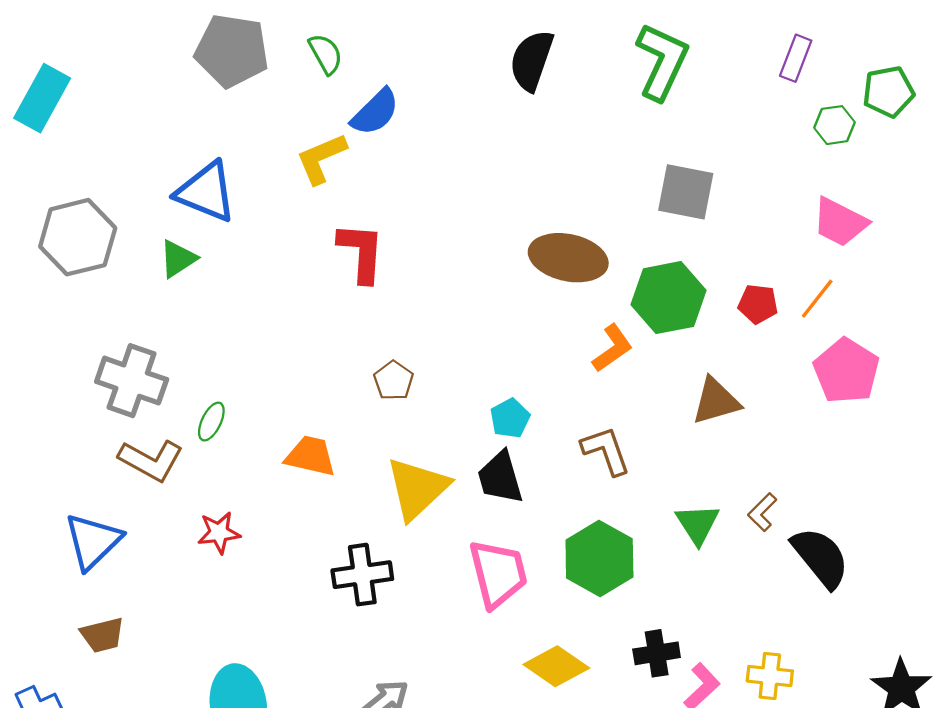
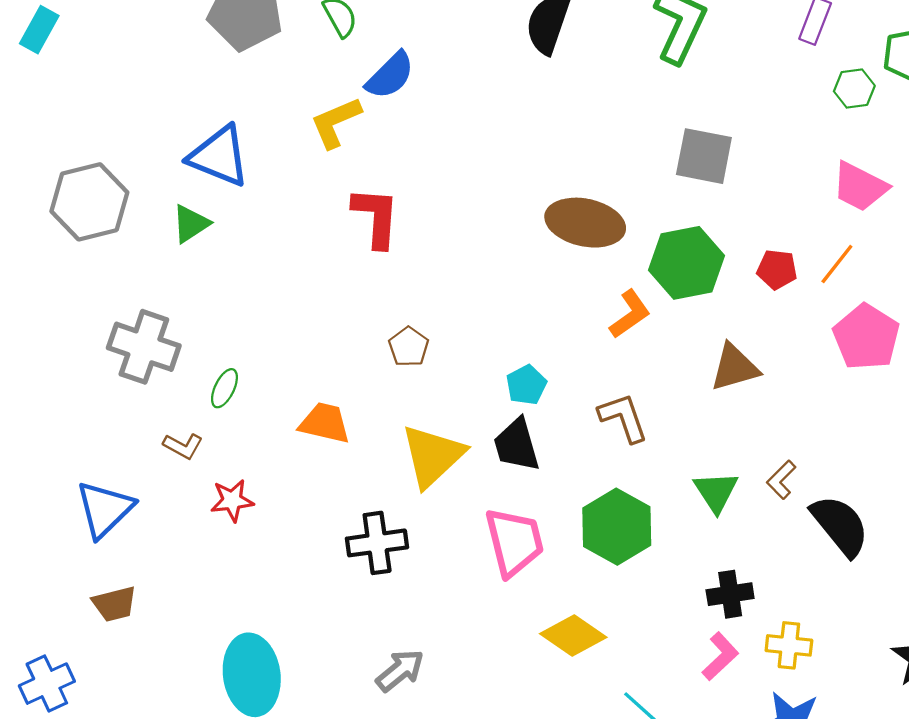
cyan rectangle: (42, 98) -> (39, 30), moved, size x0.7
brown L-shape: (151, 460) -> (183, 446), moved, size x0.6
black cross: (657, 653) -> (730, 594), moved

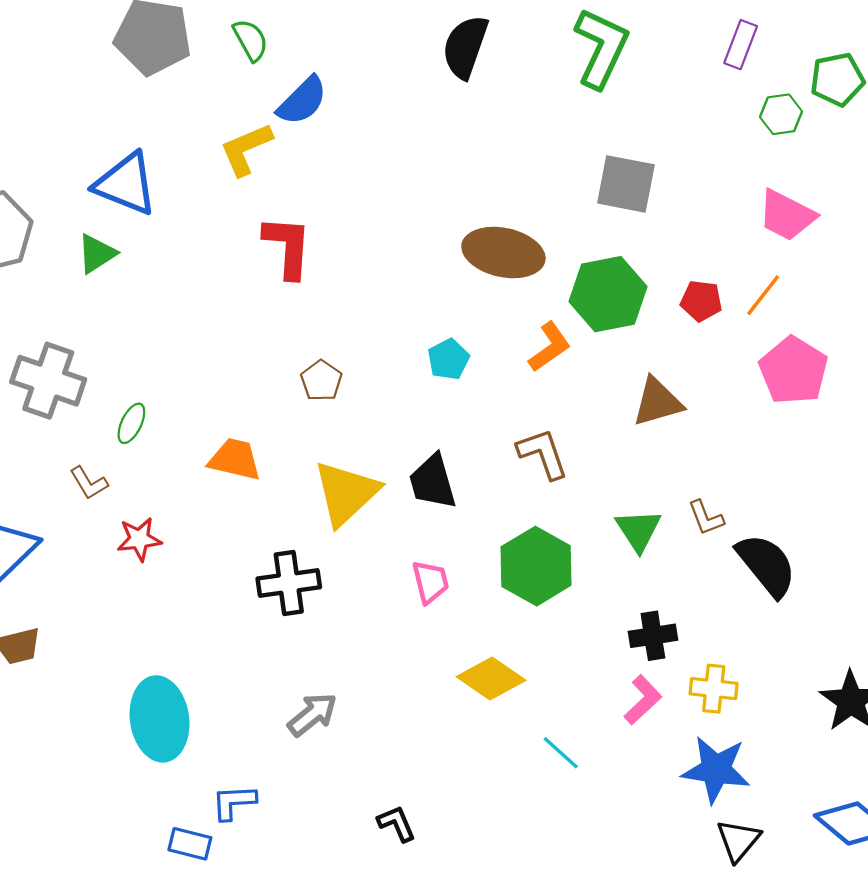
cyan pentagon: (526, 385) -> (448, 359), moved
brown L-shape: (183, 446) -> (89, 483), turned 30
brown L-shape: (781, 480) -> (706, 518), turned -66
pink trapezoid: (514, 542) -> (430, 582), size x0.6

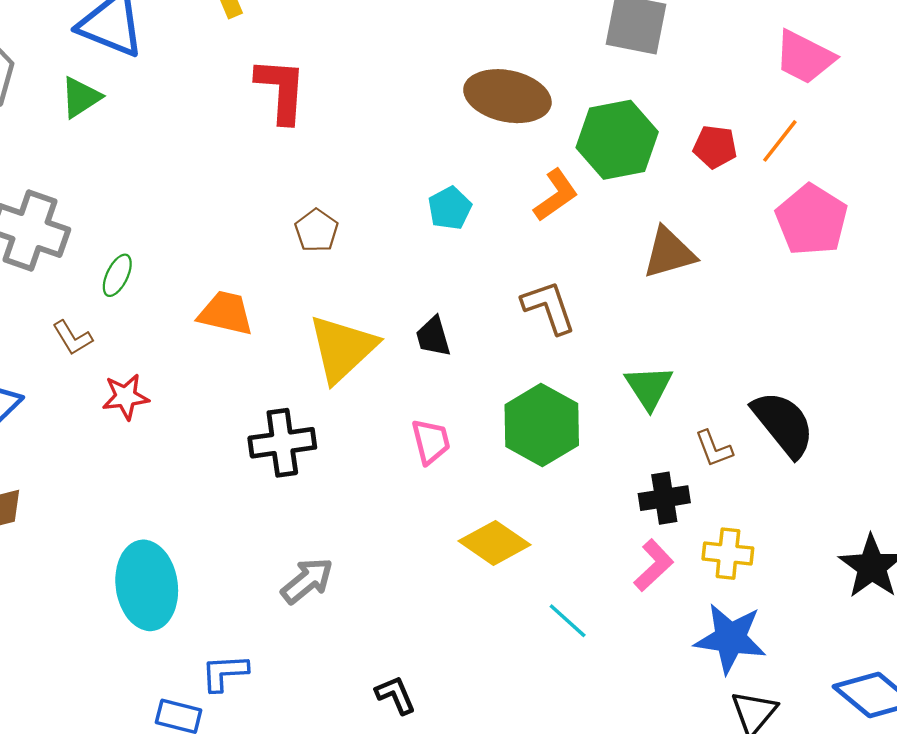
black trapezoid: (433, 482) -> (433, 337), size x0.7
brown L-shape: (706, 518) -> (714, 449), moved

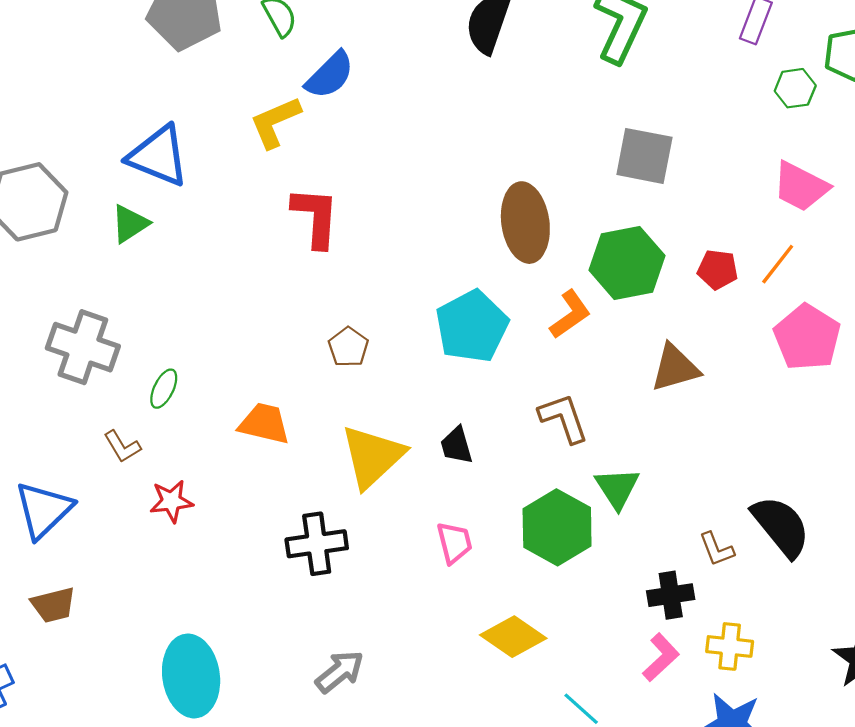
brown ellipse: (507, 96) -> (525, 223), turned 70
cyan pentagon: (450, 208) -> (472, 326), size x1.8
green triangle: (649, 387) -> (617, 488), moved

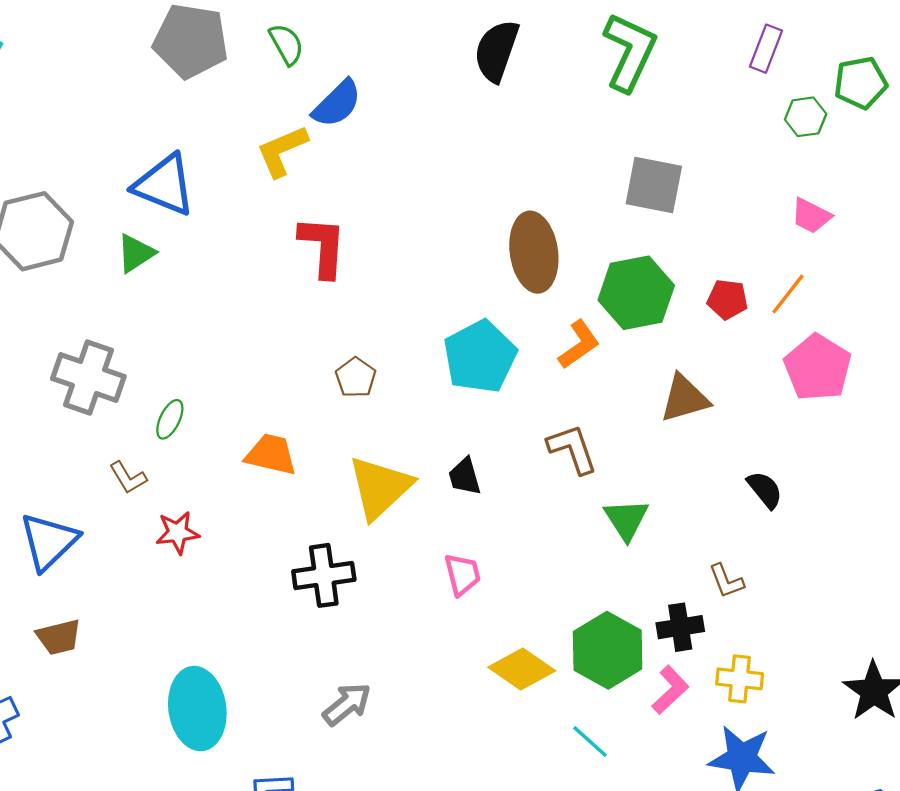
pink trapezoid: (801, 187) -> (811, 216), size x0.7
black semicircle: (781, 526) -> (765, 490), moved, size x0.6
green hexagon: (557, 527) -> (608, 650), moved

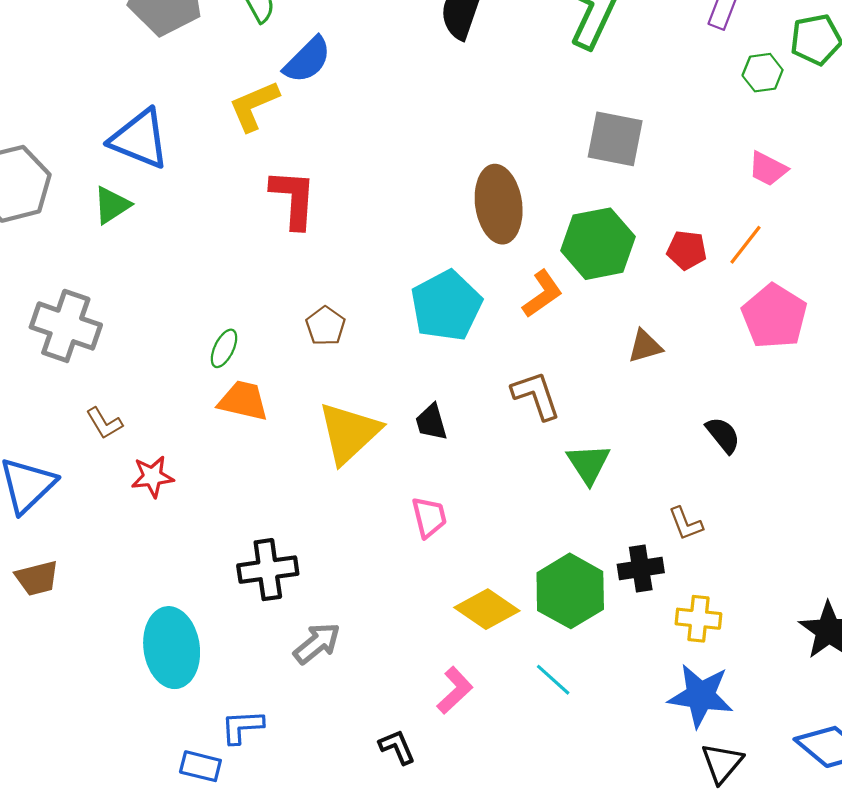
brown triangle: (685, 398) -> (645, 346), size x0.7
green ellipse: (170, 419) -> (224, 348), moved
black cross: (324, 575) -> (268, 570), moved
pink L-shape: (670, 690) -> (455, 690), moved

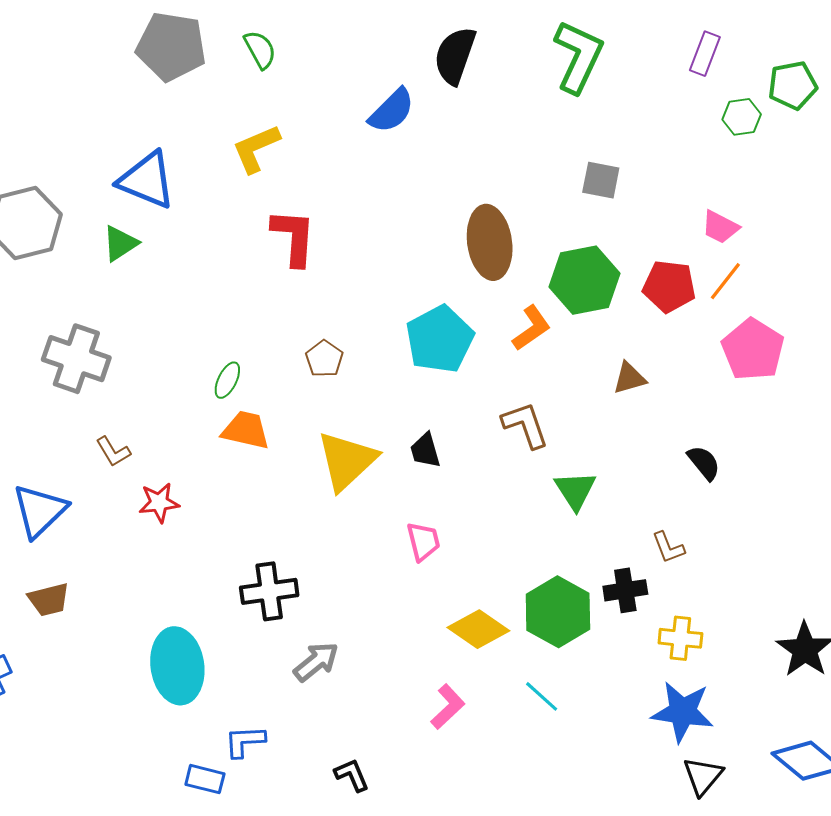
blue semicircle: (307, 60) -> (392, 111), moved
gray square: (615, 139) -> (601, 180), size x0.7
pink trapezoid: (768, 169) -> (720, 227), moved
red pentagon: (687, 250) -> (669, 286), size x1.4
black L-shape: (397, 747) -> (352, 775), moved

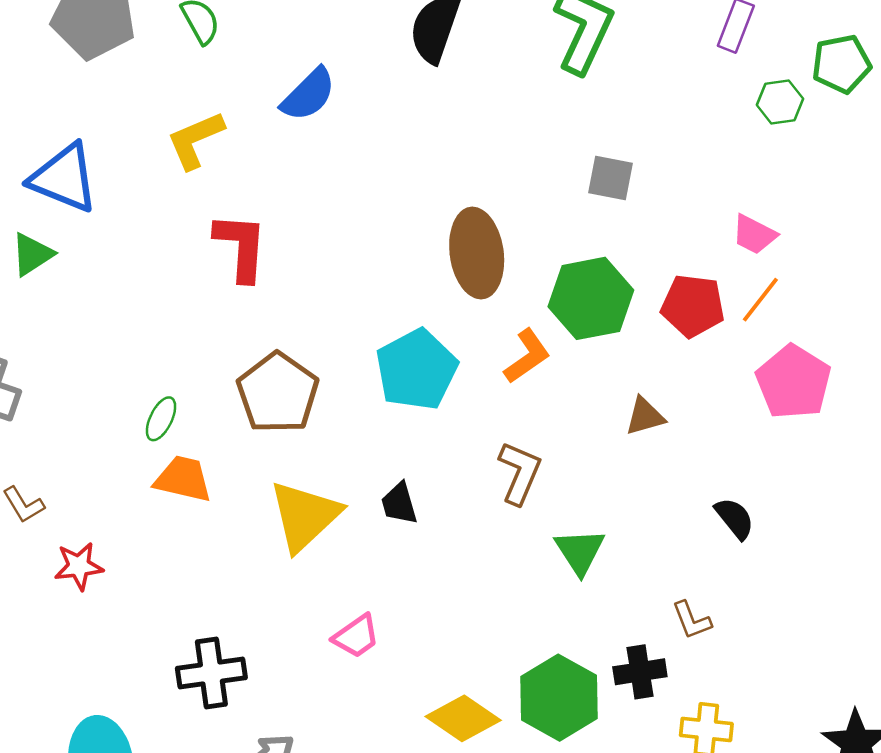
blue semicircle: (392, 111) -> (308, 95), moved
brown pentagon: (324, 359) -> (278, 393), size x1.8
brown L-shape: (525, 425) -> (520, 473), turned 42
pink trapezoid: (423, 541) -> (356, 636), moved, turned 69

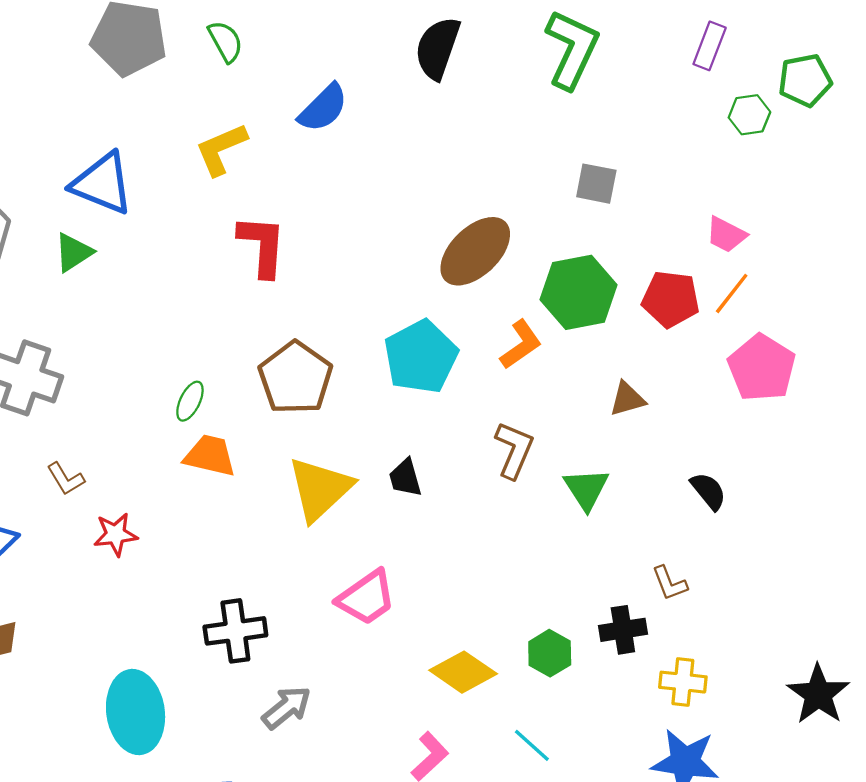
brown ellipse: (477, 253) -> (475, 251), turned 54
green triangle: (580, 551) -> (586, 489), moved
pink trapezoid: (356, 636) -> (366, 598), size x1.4
green hexagon: (559, 698) -> (550, 653), size x0.6

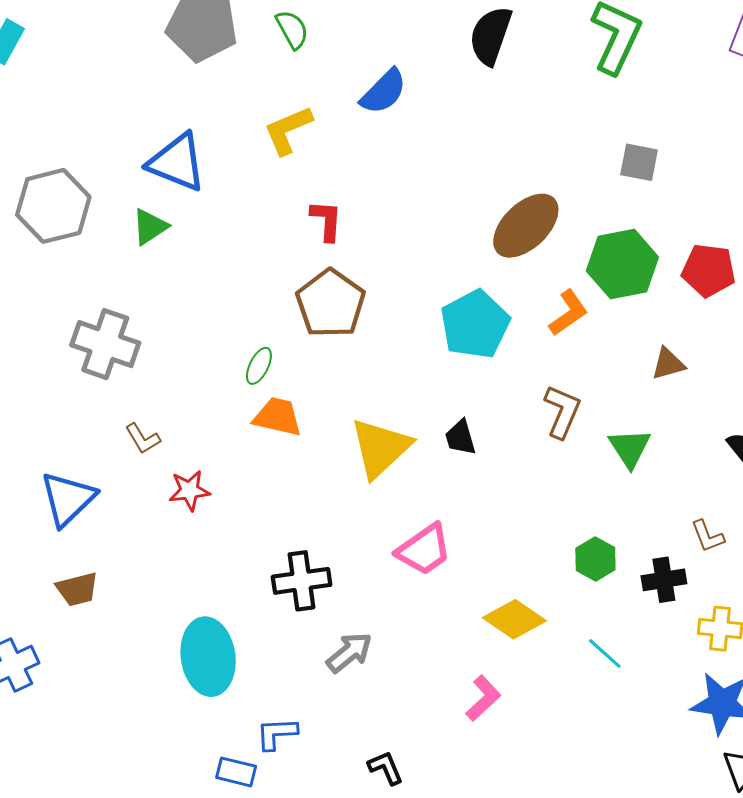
red L-shape: (262, 246) -> (326, 220), size x0.7
brown pentagon: (295, 378) -> (331, 304), moved
green hexagon: (550, 653) -> (595, 559), moved
cyan line: (532, 745) -> (605, 654), moved

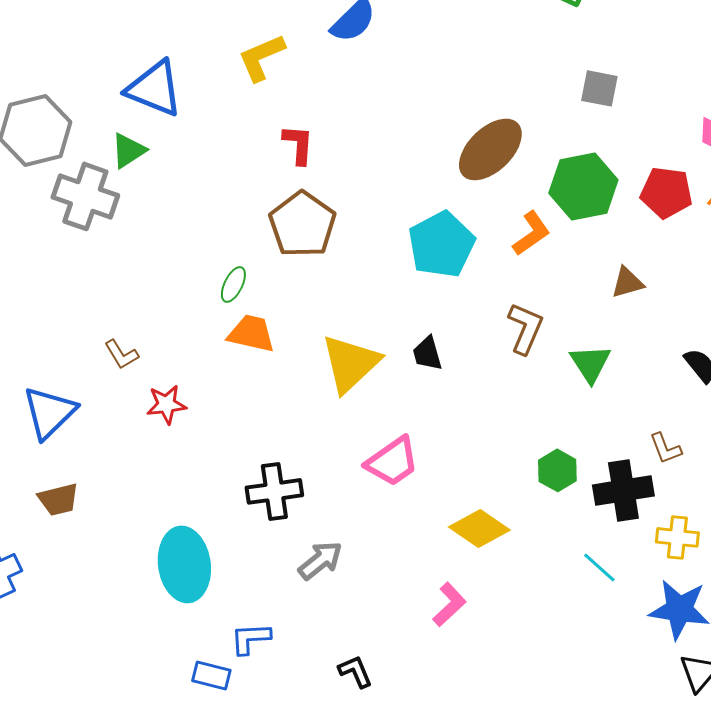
gray cross: (105, 344) -> (85, 196), moved
black cross: (664, 580) -> (623, 490), size x1.4
cyan line: (605, 654) -> (599, 567), moved

